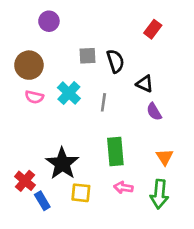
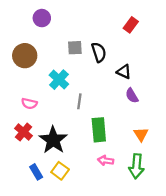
pink semicircle: (34, 97) -> (29, 104), moved
gray line: (103, 102) -> (79, 101), moved
red cross: (25, 181) -> (24, 132), moved
yellow square: (81, 193) -> (60, 171), moved, turned 30

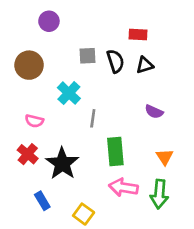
red rectangle: (131, 25) -> (138, 35), moved, turned 56
black triangle: (124, 72) -> (145, 65), moved, turned -42
purple semicircle: (132, 96) -> (154, 112), turned -35
pink arrow: (106, 161) -> (123, 187), size x1.5
yellow square: (60, 171) -> (84, 214), moved

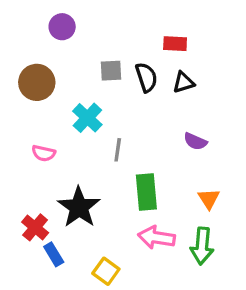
red cross: (28, 154) -> (35, 227), moved

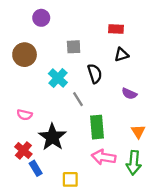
black semicircle: (146, 77) -> (95, 74), moved
gray line: (118, 150) -> (78, 99), turned -40
pink semicircle: (44, 153) -> (25, 115), moved
yellow square: (106, 271) -> (70, 179), turned -36

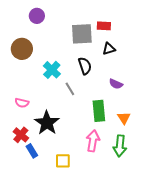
gray square: (74, 47) -> (82, 34), moved, size x1.6
green rectangle: (97, 127) -> (99, 111), moved
pink arrow: (104, 157) -> (93, 141), turned 90

